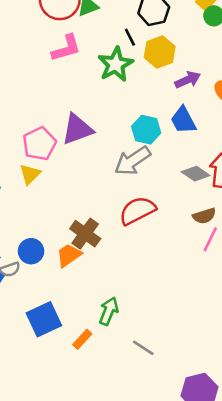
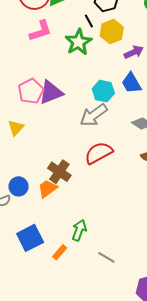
pink pentagon: (39, 144) -> (31, 91), moved

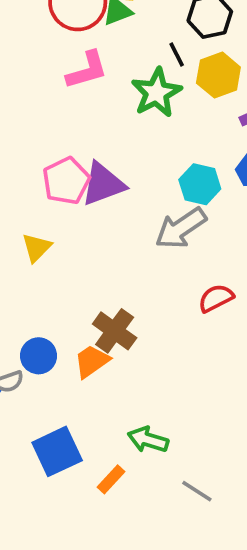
red semicircle: (99, 153) -> (216, 298), moved, size x0.7
green arrow: (79, 230) -> (148, 440), turned -95

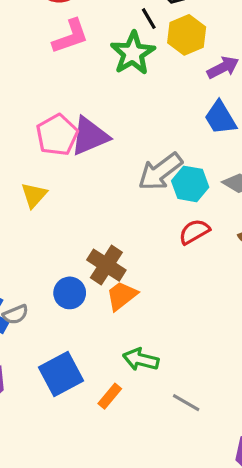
cyan hexagon: (200, 184) -> (190, 184), moved
blue circle: (39, 356) -> (70, 293), moved
orange trapezoid: (92, 361) -> (122, 296), moved

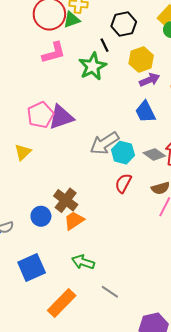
yellow hexagon: (187, 35) -> (141, 60), moved
red semicircle: (194, 232) -> (123, 183), turned -36
orange rectangle: (110, 396) -> (62, 303), moved, size x1.8

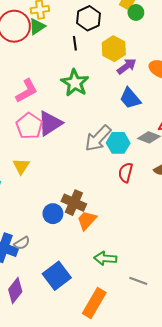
black line: (104, 45) -> (75, 43), turned 32
pink L-shape: (54, 53) -> (27, 91), moved
green star: (93, 66) -> (75, 83), moved
blue circle: (41, 216) -> (53, 214), moved

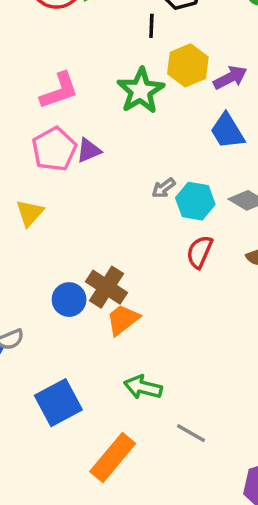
yellow hexagon: (114, 49) -> (188, 65), moved
purple triangle: (50, 123) -> (89, 150), size x0.6
gray arrow: (98, 138) -> (164, 188), size x0.5

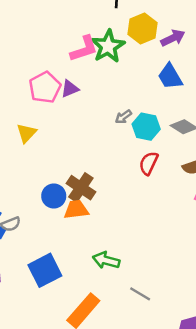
pink L-shape: (59, 91) -> (84, 49), moved
orange trapezoid: (123, 320) -> (76, 210), moved, turned 30

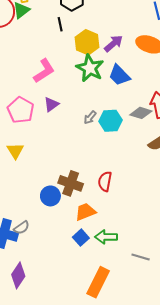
green star: (108, 46) -> (90, 68), moved
purple triangle: (70, 89) -> (51, 104), moved
red semicircle: (149, 163) -> (105, 181), moved
orange trapezoid: (76, 210) -> (85, 212), moved
blue square: (45, 270) -> (81, 238), moved, size x0.6

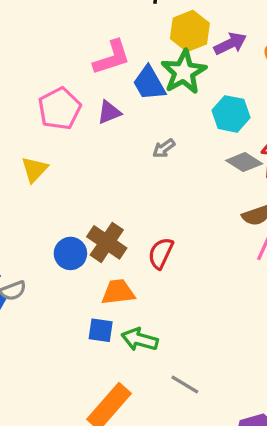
blue trapezoid: (119, 75) -> (149, 83), moved
cyan hexagon: (110, 121) -> (231, 114), moved
blue square: (81, 238) -> (101, 330), turned 35

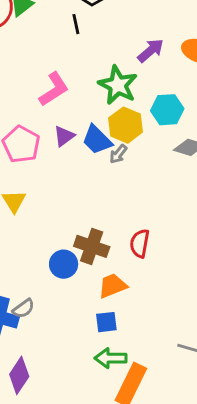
yellow hexagon: (190, 31) -> (126, 125), moved
blue trapezoid: (149, 83) -> (97, 140), moved
green arrow: (140, 340) -> (111, 358), moved

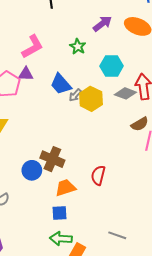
green star: (118, 85) -> (78, 47), size x0.6
yellow hexagon: (126, 125) -> (91, 99), moved
purple triangle: (64, 136) -> (26, 74), moved, turned 35
red semicircle: (140, 243) -> (98, 175), moved

